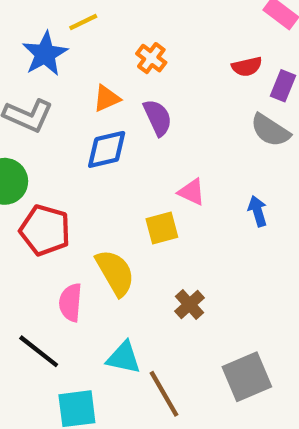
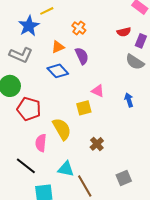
blue diamond: (107, 149) -> (58, 71), turned 60
gray square: (247, 377) -> (124, 178), size x0.7

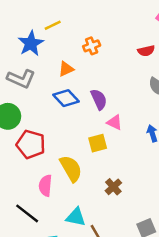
orange cross: (79, 28) -> (92, 46), turned 32
purple semicircle: (82, 56) -> (99, 99), moved

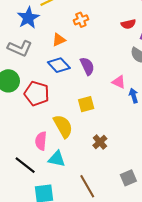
pink triangle: (115, 122) -> (119, 82), moved
red pentagon: (31, 144) -> (37, 94), moved
cyan triangle: (76, 217) -> (57, 159), moved

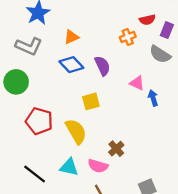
orange cross: (81, 20) -> (128, 37), moved
red pentagon: (37, 94) -> (39, 121), moved
yellow square: (86, 104) -> (91, 101), moved
pink semicircle: (41, 141) -> (98, 166), moved, turned -78

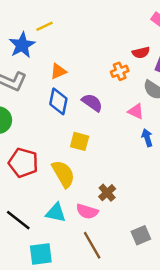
blue diamond: (71, 65) -> (58, 101), turned 55
purple semicircle: (102, 66) -> (92, 103), turned -30
pink triangle: (137, 83) -> (136, 111), moved
yellow square: (91, 101) -> (80, 141), turned 30

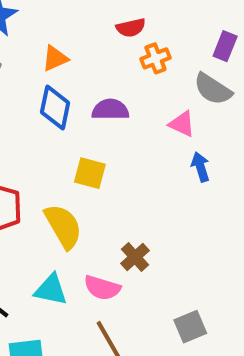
red semicircle: (141, 53) -> (131, 28), moved
purple semicircle: (92, 103) -> (110, 110), turned -35

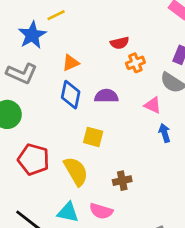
brown cross: (135, 257) -> (122, 181), moved, turned 30

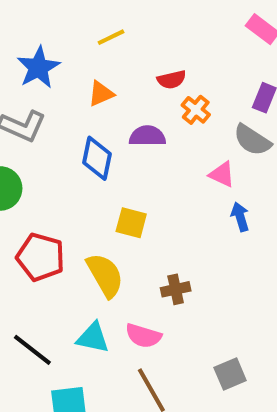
yellow line: (56, 15) -> (111, 37), moved
orange triangle: (71, 63) -> (101, 94), moved
orange cross: (135, 63) -> (196, 110), turned -30
purple semicircle: (106, 96) -> (147, 136), moved

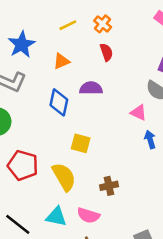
red semicircle: (172, 80) -> (106, 52), turned -96
orange cross: (196, 110) -> (103, 24), moved

